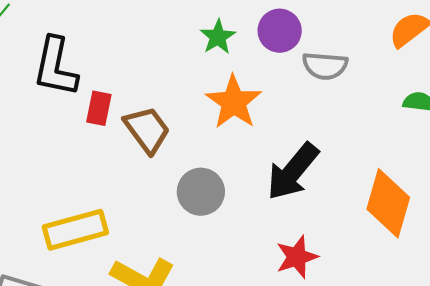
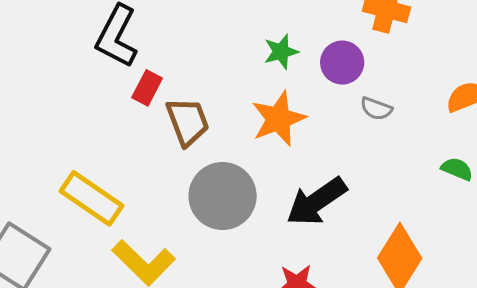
gray semicircle: (325, 66) -> (376, 109), size x0.7
gray circle: (201, 192) -> (223, 196), size x1.4
yellow rectangle: (75, 230) -> (91, 198), turned 34

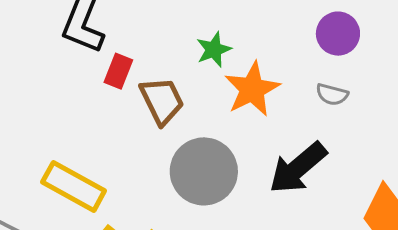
green star: (281, 52) -> (214, 50), moved
purple circle: (342, 63) -> (338, 34), moved
gray semicircle: (376, 109) -> (332, 94), moved

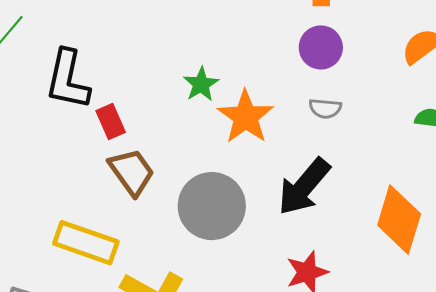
red rectangle: (118, 71) -> (111, 122), turned -36
brown trapezoid: (162, 101) -> (132, 172), moved

